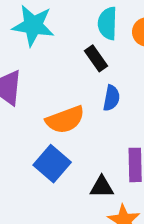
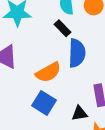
blue semicircle: (111, 98) -> (77, 53), size x1.6

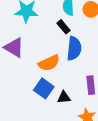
black triangle: (79, 113) -> (64, 97), moved

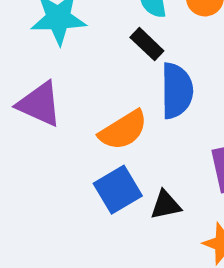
blue square: (44, 88) -> (118, 190), turned 30

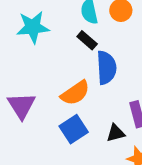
purple triangle: (39, 104) -> (21, 106), moved, turned 36
black triangle: (166, 205) -> (116, 133), moved

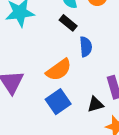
blue semicircle: (106, 68) -> (86, 47), size x0.7

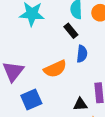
blue square: (58, 102) -> (31, 100), moved

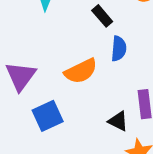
black triangle: (80, 104) -> (118, 121), turned 32

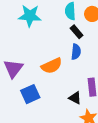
black rectangle: (102, 16) -> (77, 32), moved

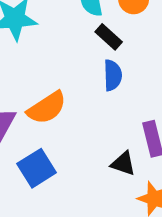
orange semicircle: (52, 66) -> (47, 108), moved

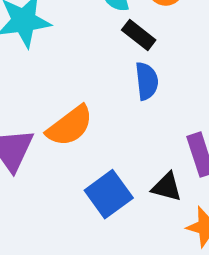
blue square: (37, 168) -> (109, 194), moved

